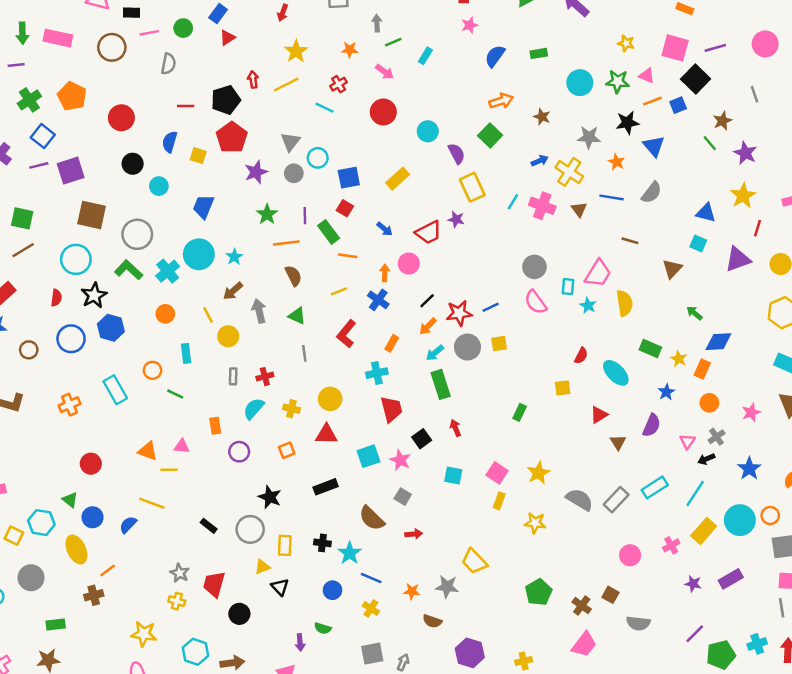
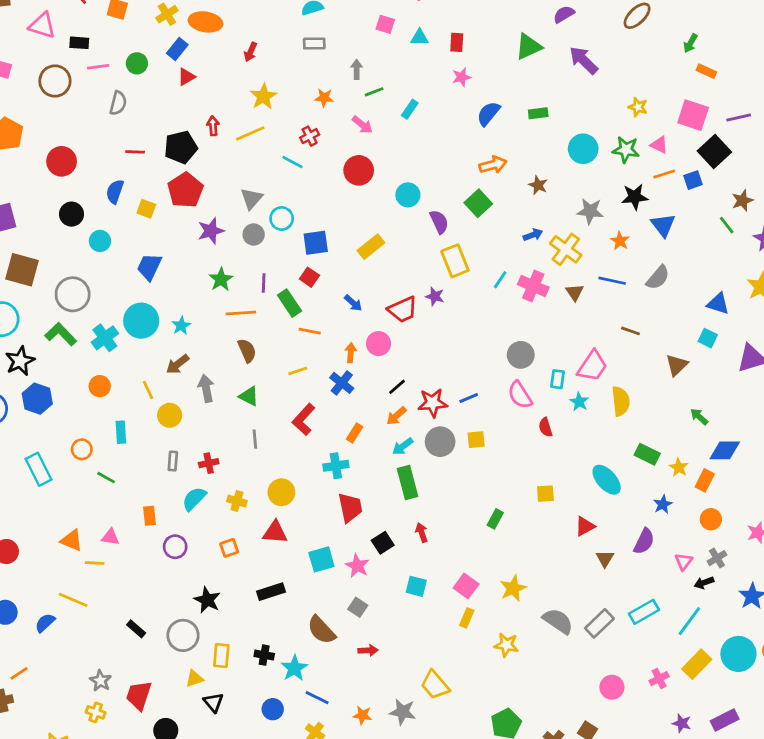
red semicircle: (581, 356) -> (545, 427), moved, turned 133

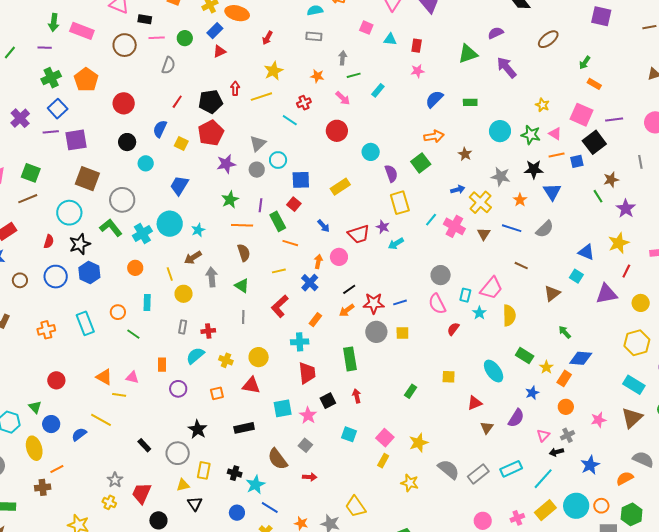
red line: (135, 152) -> (177, 102), turned -64
red semicircle: (545, 427) -> (453, 329), turned 48
cyan arrow: (403, 446) -> (396, 244), moved

